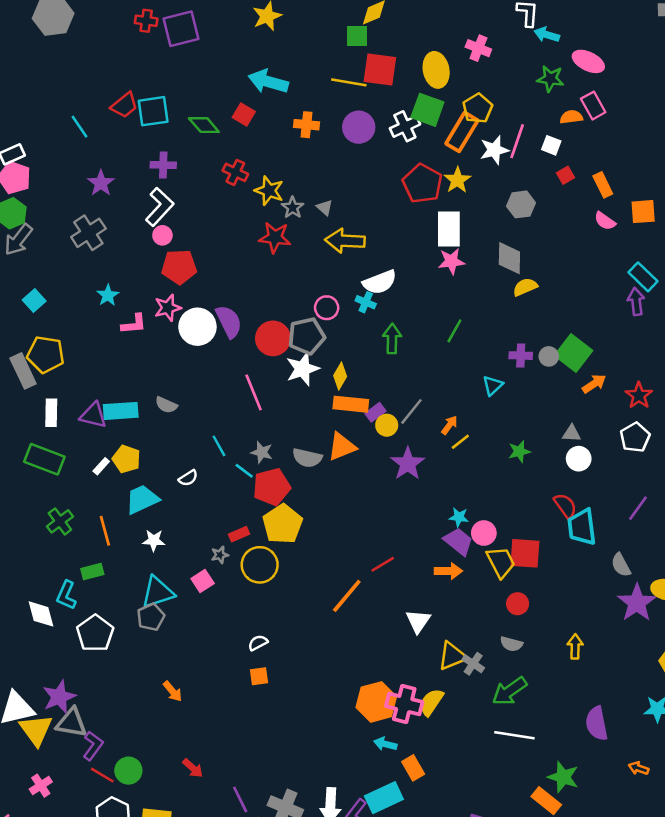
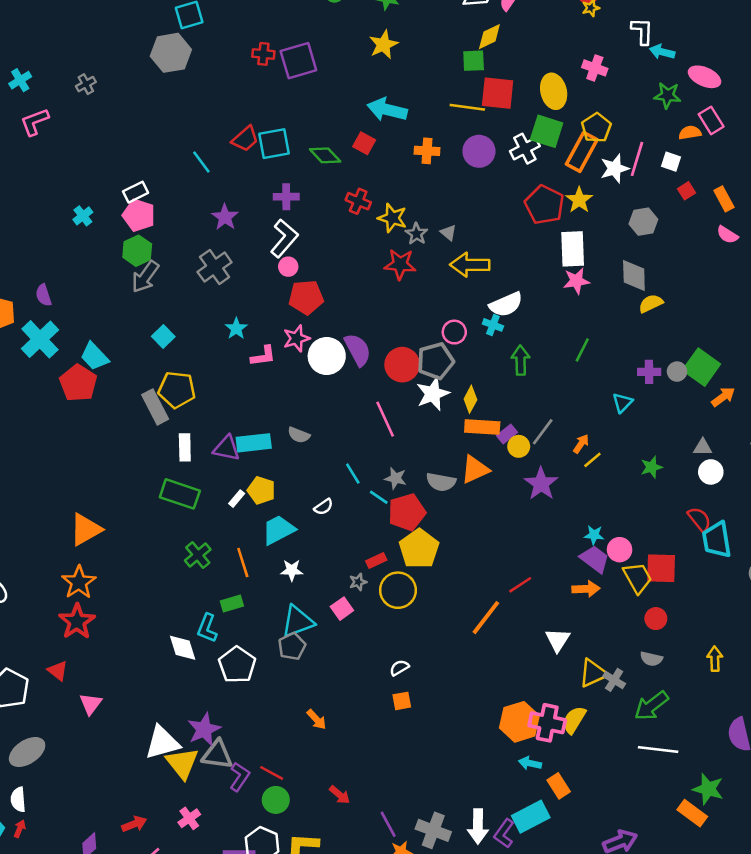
red line: (102, 775) -> (272, 773), moved

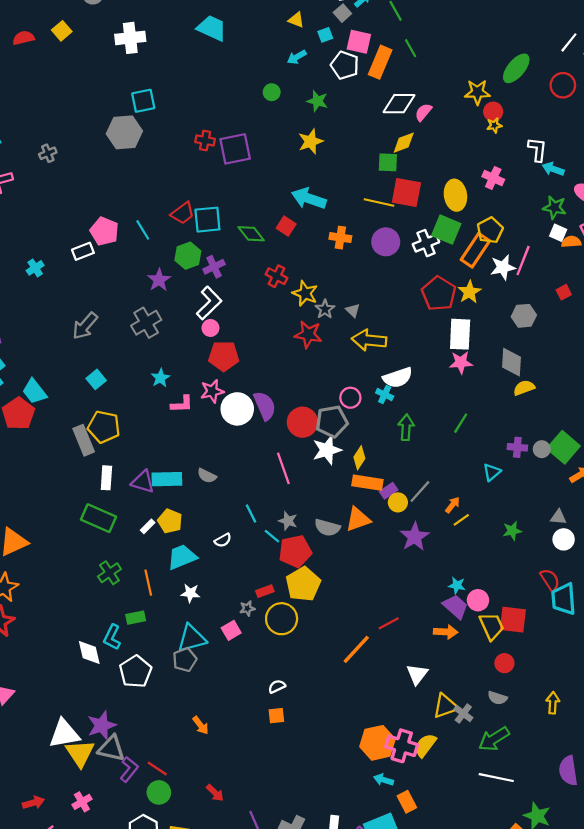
white square: (671, 162) -> (558, 233), moved
purple cross: (286, 197) -> (214, 267), turned -30
pink pentagon: (139, 215) -> (104, 231), moved
green hexagon: (137, 251) -> (188, 256), moved

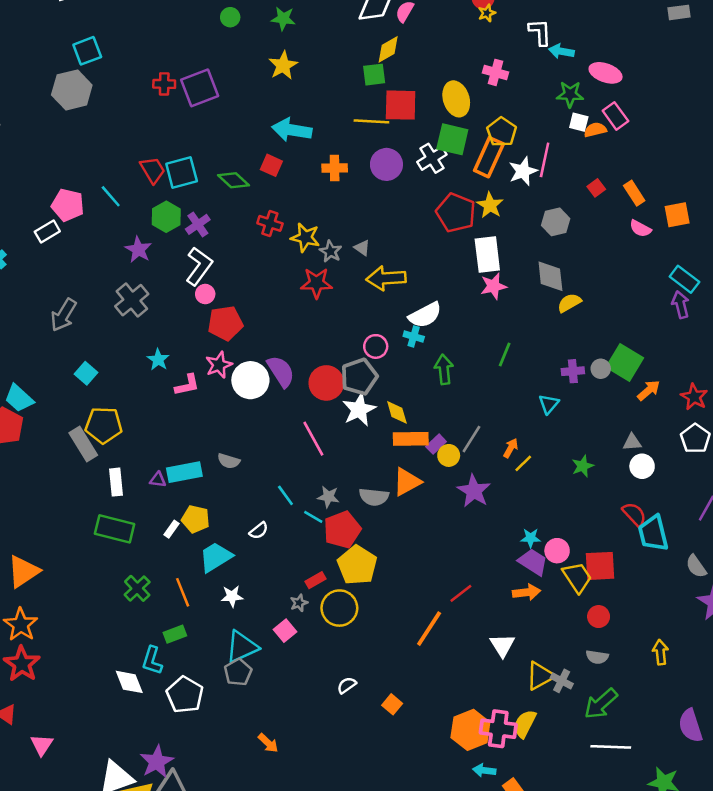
red trapezoid: (183, 213) -> (153, 170), turned -75
yellow diamond: (359, 458) -> (397, 412), turned -40
purple triangle: (143, 482) -> (158, 480), size x0.6
orange square: (276, 716) -> (392, 704), moved, turned -35

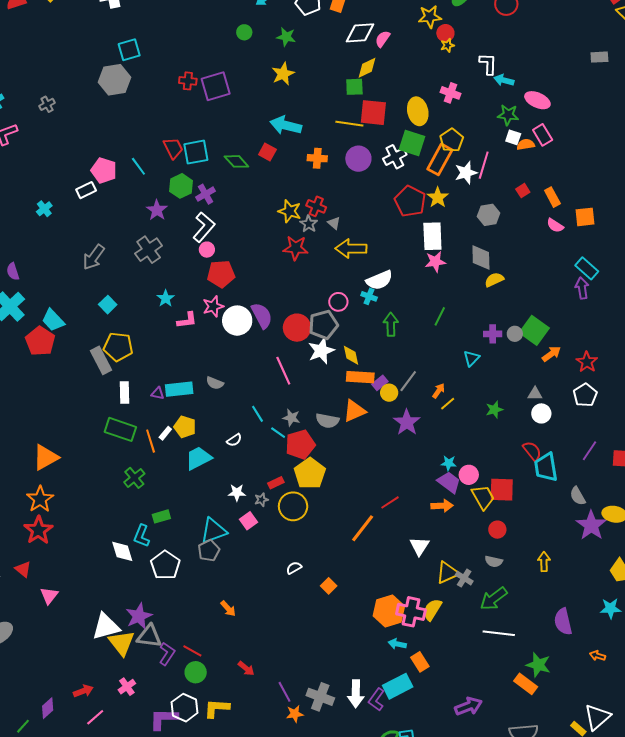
red cross: (270, 223) -> (316, 206), moved
orange line: (183, 592) -> (151, 441), moved
white star: (232, 596) -> (237, 493), moved

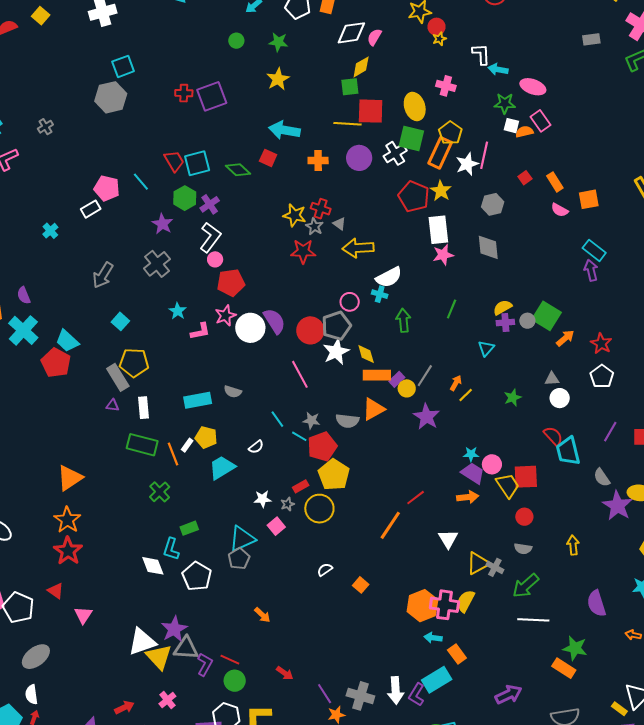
yellow semicircle: (494, 280) -> (503, 307), moved
purple triangle: (158, 393) -> (113, 405), moved

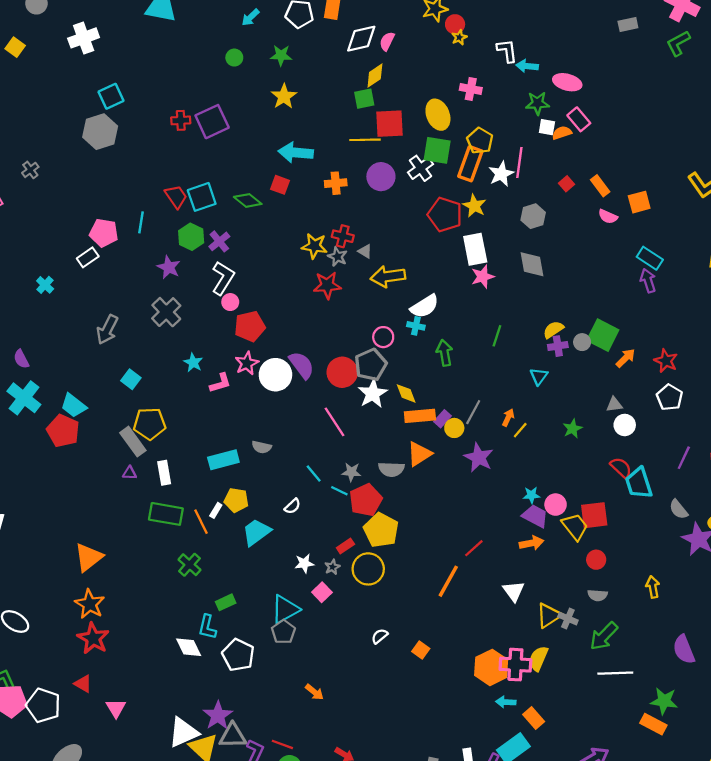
cyan line: (141, 182) -> (141, 222), turned 54

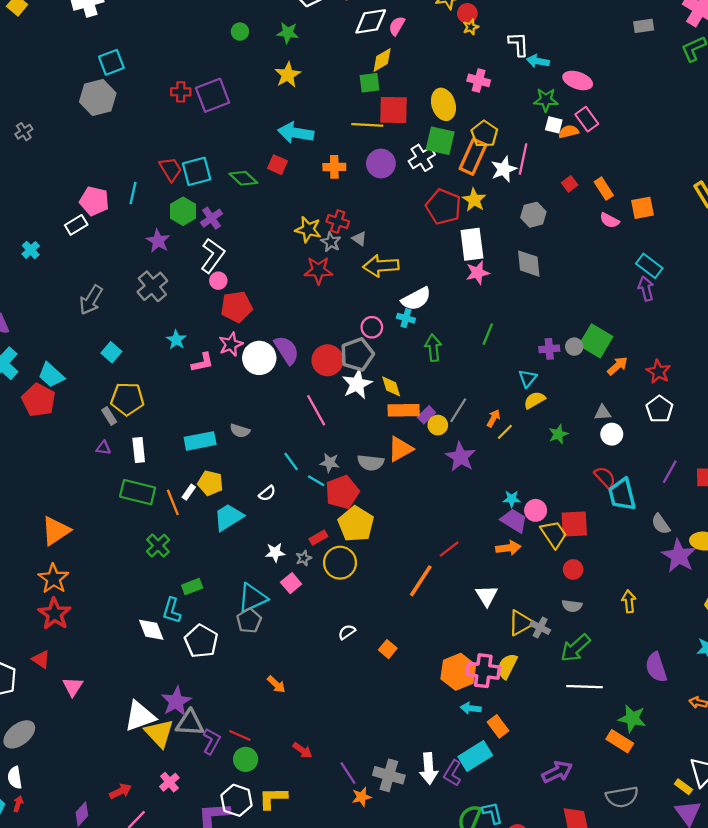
yellow semicircle: (553, 330) -> (534, 400), moved
gray rectangle: (133, 442) -> (109, 416), size x0.6

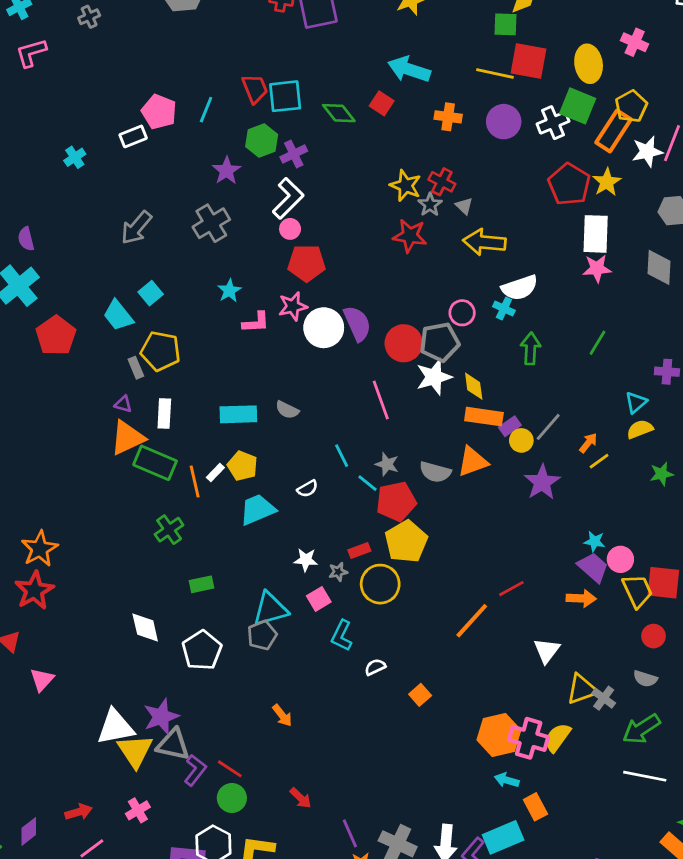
cyan trapezoid: (51, 375) -> (118, 315), moved
orange triangle: (56, 531) -> (127, 438), moved
cyan L-shape: (172, 610) -> (342, 636), moved

